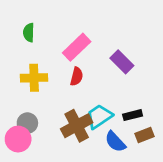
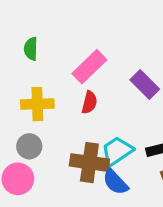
gray circle: (27, 123) -> (29, 146), moved
brown cross: (77, 126) -> (89, 163), turned 36
blue semicircle: (115, 142) -> (115, 182), moved

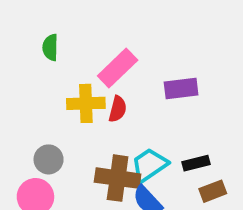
purple rectangle: (145, 85) -> (181, 88), turned -52
yellow cross: (37, 104) -> (86, 103), moved

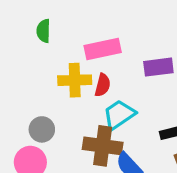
pink rectangle: (118, 68) -> (103, 49), turned 32
cyan trapezoid: (149, 165) -> (119, 115), moved

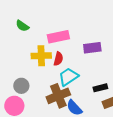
green semicircle: (43, 31) -> (22, 26), turned -56
brown cross: (103, 146) -> (58, 96), turned -30

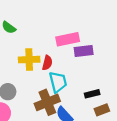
pink rectangle: (58, 37) -> (68, 39), moved
cyan trapezoid: (68, 77) -> (58, 82), turned 110

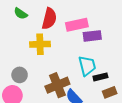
red semicircle: (47, 63) -> (49, 19), moved, size x1.5
cyan trapezoid: (58, 82) -> (87, 66), moved

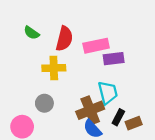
gray circle: (20, 75) -> (44, 103), moved
black rectangle: (100, 77) -> (118, 117), moved, turned -48
brown cross: (57, 85) -> (90, 110), moved

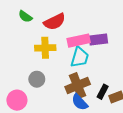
red semicircle: (64, 39) -> (55, 22), turned 50
pink rectangle: (96, 46) -> (79, 41), moved
cyan trapezoid: (108, 93) -> (80, 57), moved, turned 30

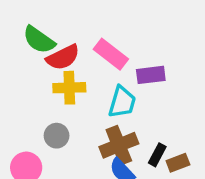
green semicircle: (25, 16) -> (39, 40), size x1.5
red semicircle: (55, 22) -> (63, 57), moved
pink rectangle: (79, 41) -> (111, 54), moved, turned 50

